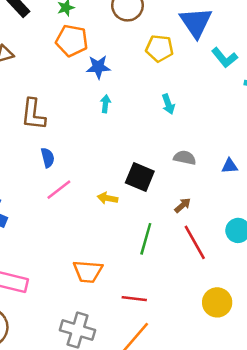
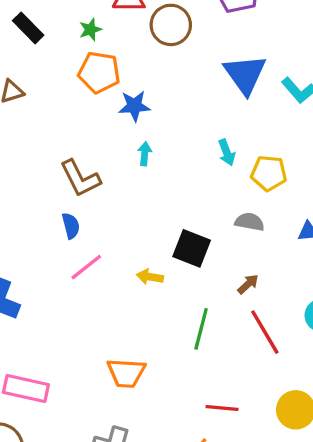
blue triangle: (196, 22) -> (245, 74), moved
yellow pentagon: (159, 48) -> (269, 173), moved
brown L-shape: (33, 114) -> (80, 178), moved, turned -32
red line: (134, 299) -> (222, 408), moved

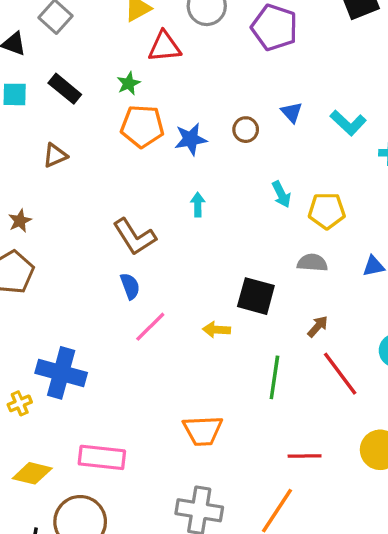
brown circle: (171, 25) -> (246, 130), moved, size x0.6
blue triangle: (245, 74) -> (292, 112), size x0.5
blue star: (134, 106) -> (191, 139), moved

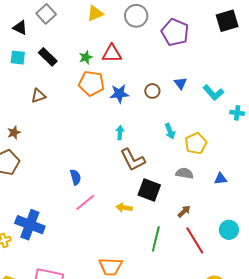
red triangle: (164, 47) -> (112, 54), moved
yellow pentagon: (327, 211) -> (196, 143), turned -30
brown L-shape: (134, 237) -> (133, 160), moved

